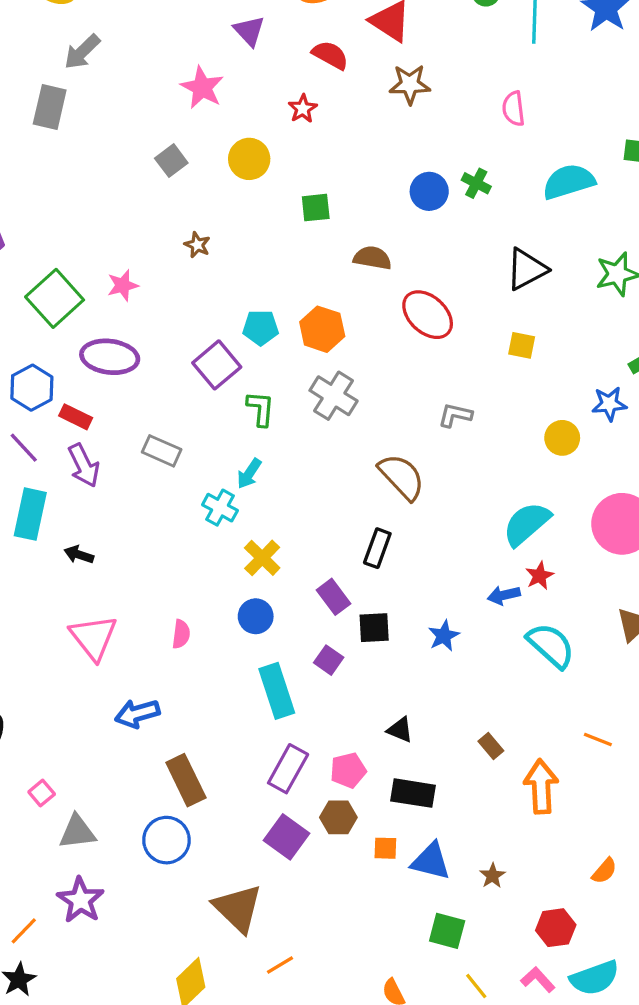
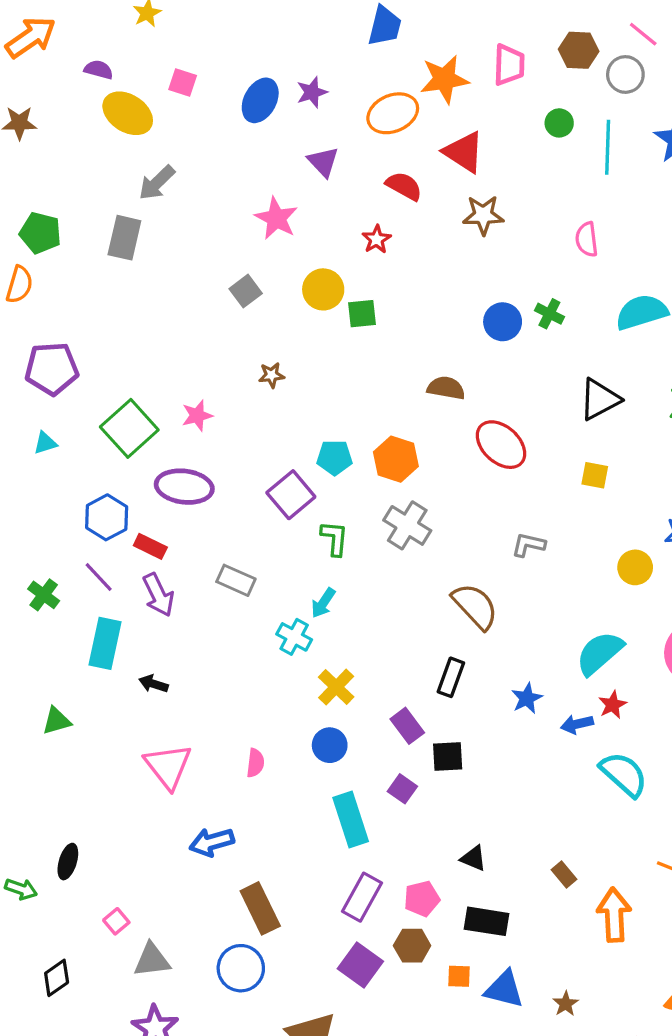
green square: (316, 208) -> (362, 314), moved
brown star: (197, 245) -> (272, 375), turned -30
blue star: (444, 636) -> (527, 698), moved

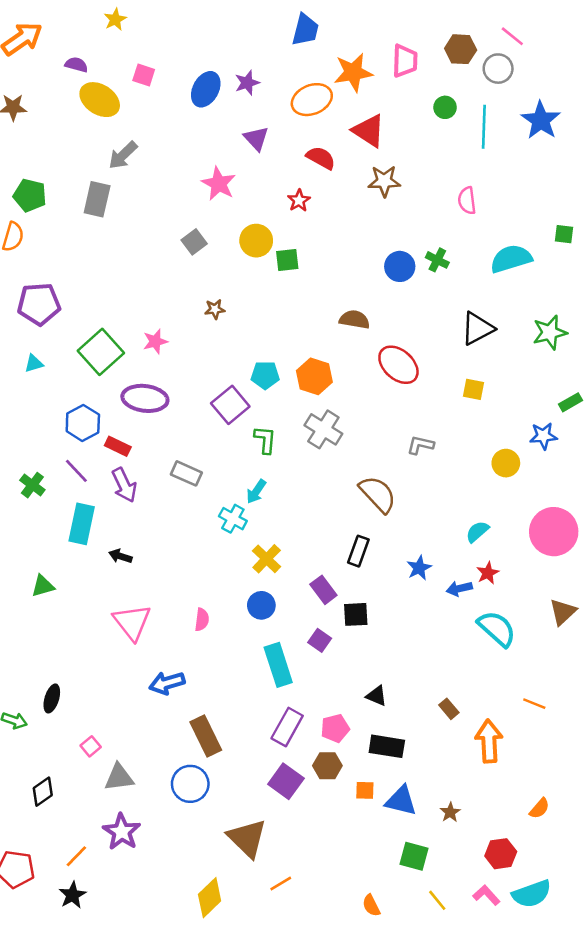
cyan semicircle: (600, 653) -> (477, 532), size x0.6

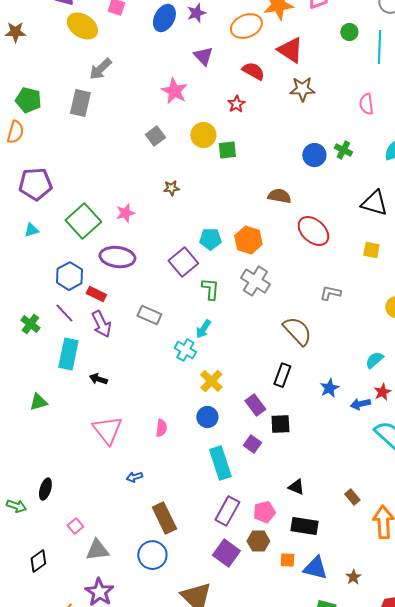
black triangle: (477, 329) -> (374, 203), turned 44
blue arrow: (167, 683) -> (134, 477), size x0.6

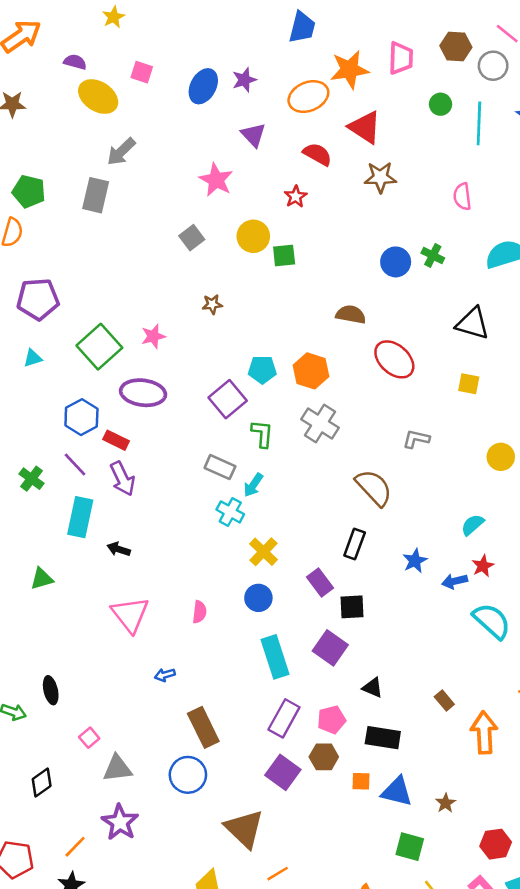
gray rectangle: (149, 315) -> (220, 467), moved
purple square: (252, 444) -> (330, 648), moved, size x1.5
black ellipse: (45, 489) -> (51, 690), turned -30

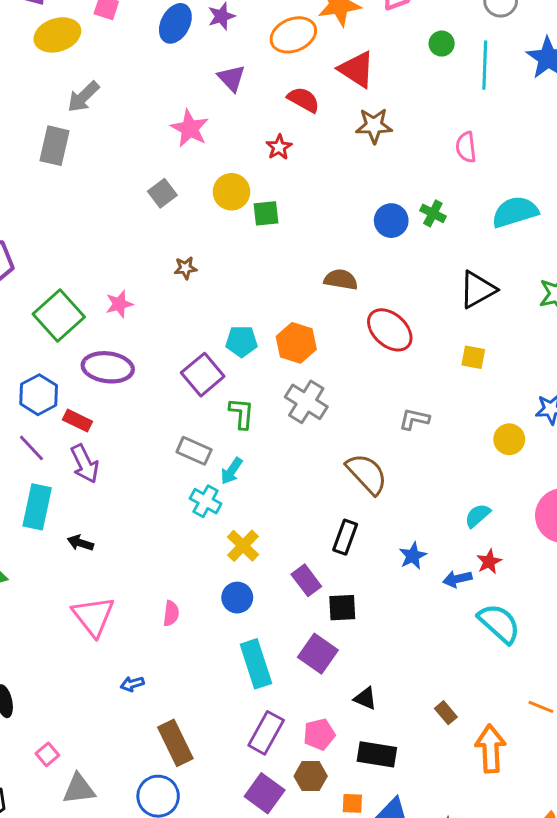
yellow ellipse: (98, 97) -> (57, 35), turned -51
black triangle: (473, 323) -> (478, 290), turned -45

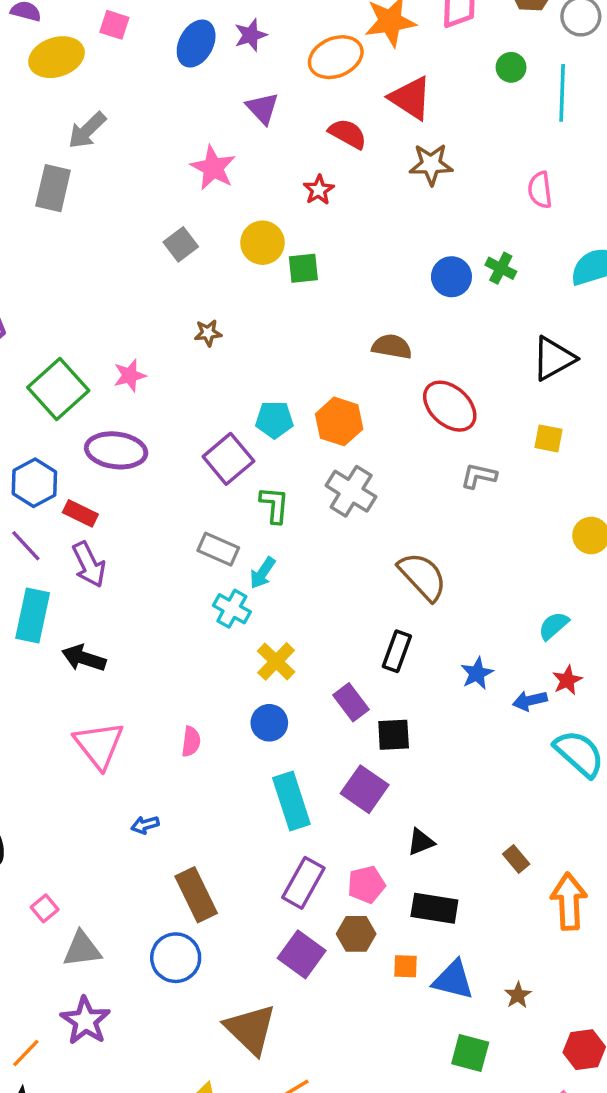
gray L-shape: (414, 419) -> (479, 476), moved
black arrow: (80, 543) -> (84, 658), size x1.4
black triangle: (365, 698) -> (421, 842), turned -45

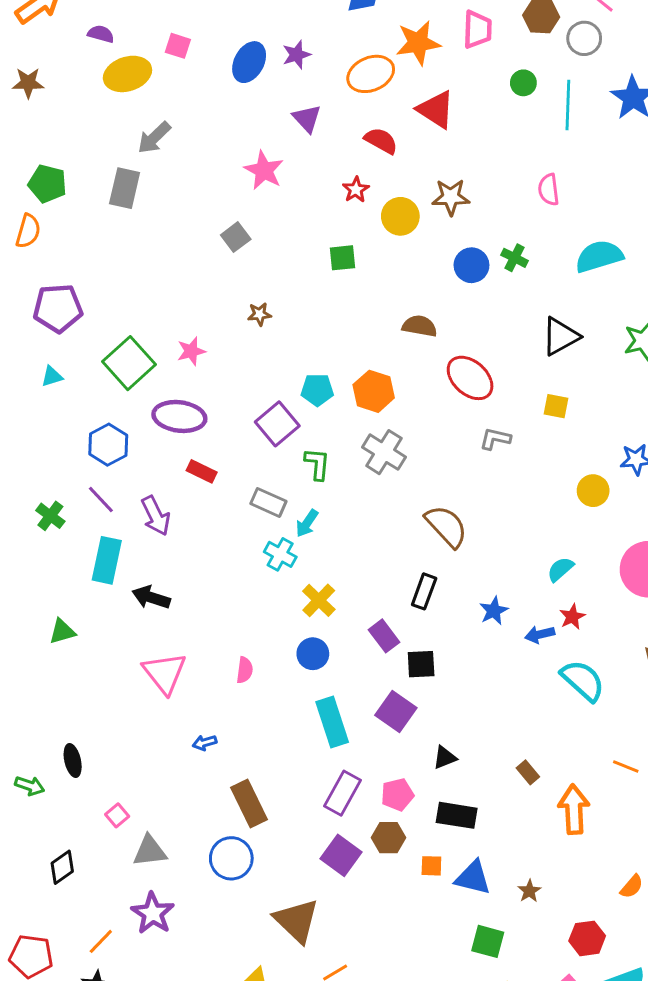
brown star: (431, 164) -> (451, 197), moved
yellow circle: (262, 243) -> (400, 216), moved
red rectangle: (80, 513) -> (202, 471), moved

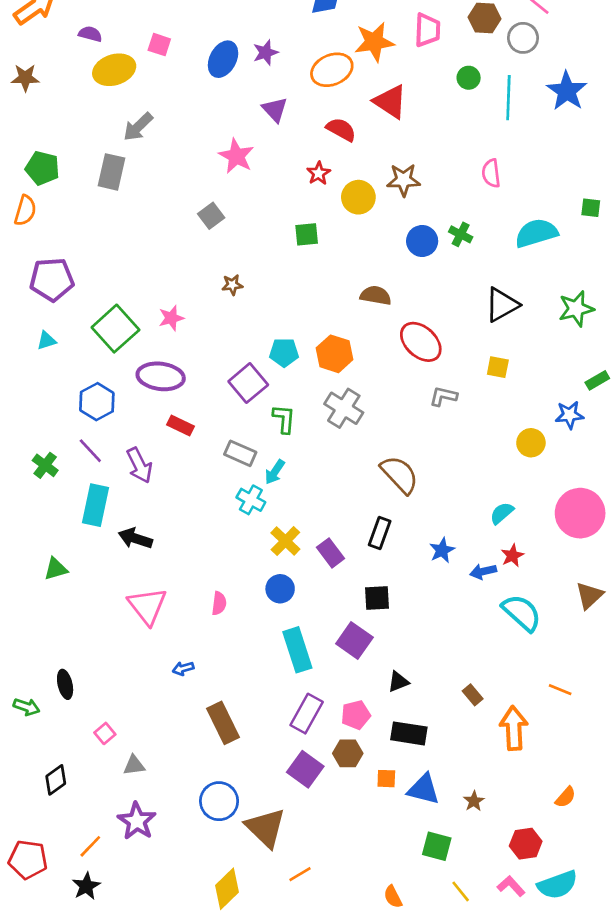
purple rectangle: (384, 636) -> (331, 553), moved
gray triangle: (150, 851) -> (134, 765), size x0.7
blue circle: (231, 858) -> (219, 801), moved

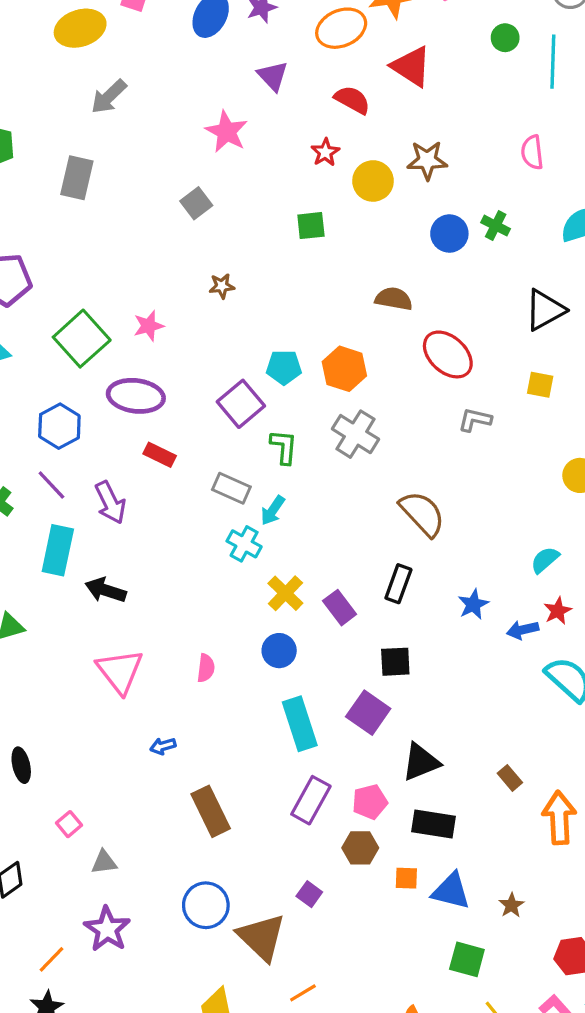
gray rectangle: (112, 172) -> (77, 178), moved
black triangle: (398, 682) -> (421, 762), size x1.5
purple square: (305, 769) -> (309, 894), moved, size x0.6

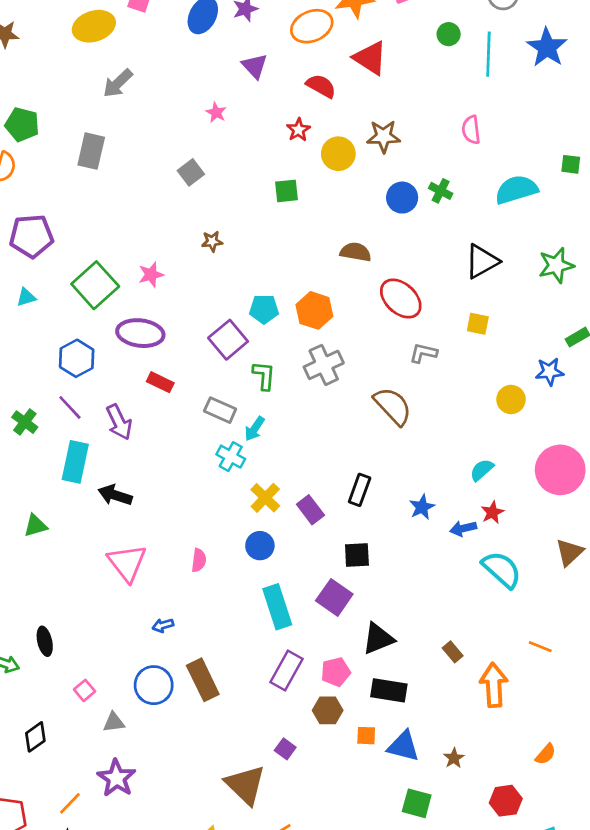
pink star: (227, 132) -> (216, 113), size x0.6
gray cross: (355, 434) -> (324, 365), turned 33
brown semicircle: (422, 514) -> (393, 406), moved
blue circle: (206, 905) -> (154, 685), moved

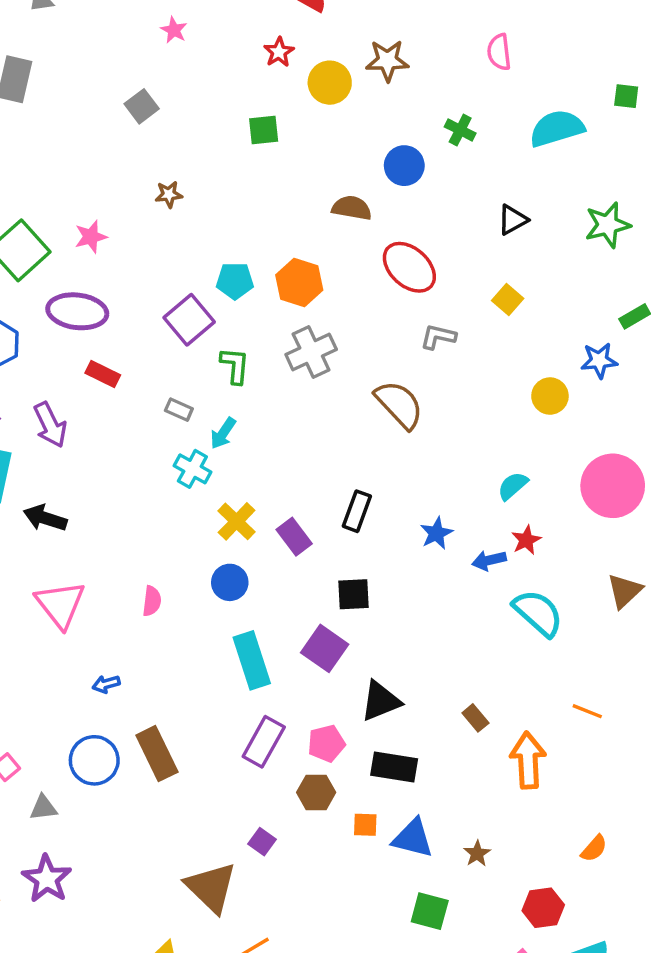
blue circle: (402, 198) -> (404, 166), moved
black triangle: (482, 261) -> (513, 220), size x0.7
yellow square: (478, 324) -> (508, 299), turned 30
gray rectangle: (220, 410) -> (179, 410), size x0.7

